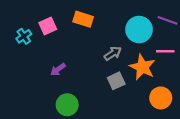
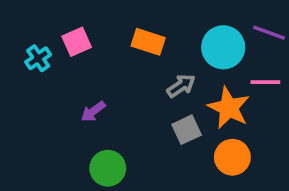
orange rectangle: (83, 19) -> (148, 42), moved
orange circle: (161, 98) -> (232, 157), moved

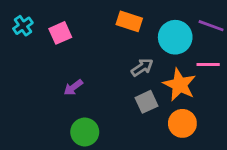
orange rectangle: (148, 42) -> (129, 21), moved
cyan cross: (38, 58) -> (23, 26), moved

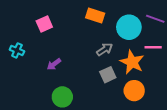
cyan cross: (23, 26) -> (17, 50), moved, turned -32

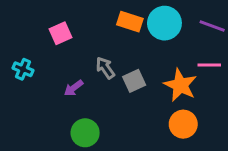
cyan circle: (129, 27) -> (164, 23), moved
gray arrow: (105, 49) -> (105, 68), moved, turned -91
gray square: (108, 75) -> (134, 81), moved

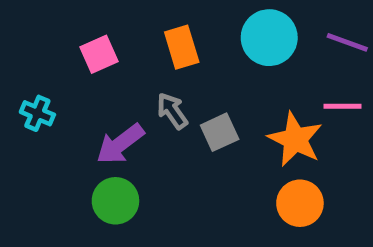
orange rectangle: (130, 22) -> (182, 47), moved, turned 55
purple arrow: (74, 88) -> (120, 144), size x1.5
green circle: (85, 133) -> (115, 201), moved

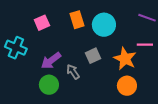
cyan circle: (269, 38) -> (104, 25), moved
gray arrow: (172, 111) -> (73, 72), moved
cyan cross: (37, 113) -> (16, 48), size x1.5

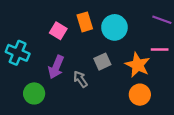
pink square: (42, 23) -> (58, 31), moved, turned -35
purple arrow: (51, 61) -> (56, 67), turned -30
green circle: (49, 85) -> (34, 93), moved

